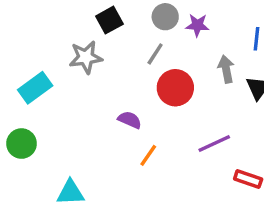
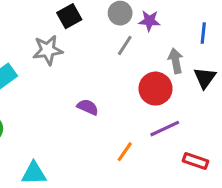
gray line: (155, 54) -> (125, 45), moved
red circle: (175, 88) -> (156, 89), moved
orange line: (148, 155) -> (125, 152), moved

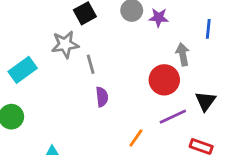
gray line: (125, 45) -> (91, 64), moved, turned -48
black triangle: (205, 78) -> (205, 101), moved
purple semicircle: (88, 107) -> (102, 97), turned 60

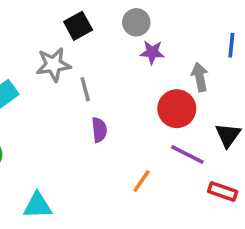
purple star: (159, 18) -> (152, 52), moved
purple line: (173, 117) -> (187, 154), turned 52

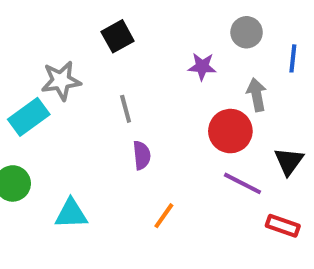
gray circle: (136, 22) -> (247, 32), moved
gray star: (53, 65) -> (61, 81), moved
orange line: (142, 181) -> (164, 216), moved
cyan triangle: (38, 206) -> (71, 214), moved

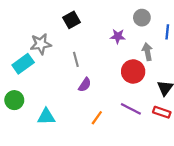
purple semicircle: (142, 155) -> (85, 85), turned 40
purple line: (242, 183) -> (131, 109), moved
red rectangle: (283, 226) -> (162, 112), moved

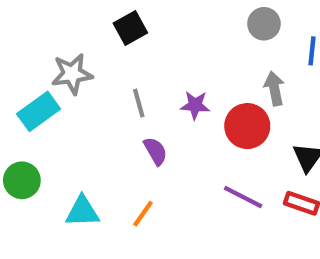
purple star: (118, 36) -> (195, 105), moved
purple semicircle: (85, 85) -> (155, 151), turned -64
orange line: (97, 118) -> (143, 214), moved

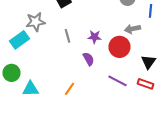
gray arrow: (274, 88) -> (132, 29), turned -91
purple semicircle: (155, 151) -> (88, 59), moved
cyan triangle: (82, 212) -> (30, 89), moved

